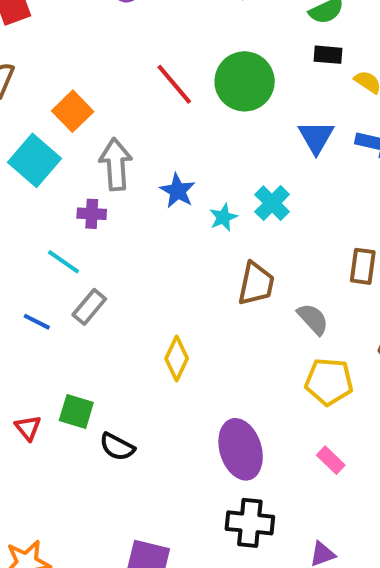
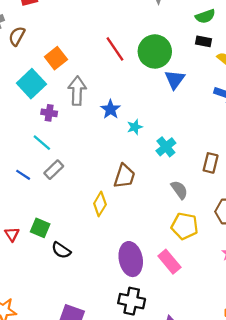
blue triangle: (316, 137) -> (175, 80), moved
cyan cross: (272, 203) -> (166, 147), moved
purple cross: (92, 214) -> (49, 113), moved
brown trapezoid: (256, 284) -> (124, 176), moved
pink rectangle: (331, 460) -> (169, 262), moved, size x1.5

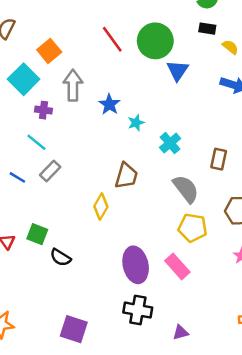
gray semicircle: (179, 190) -> (186, 189), size x1.4

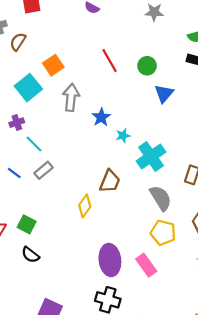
green circle: (155, 41) -> (147, 66), size x0.6
purple cross: (43, 110) -> (17, 123), moved, turned -32
cyan cross: (170, 143) -> (151, 157), size x1.5
black semicircle: (60, 257) -> (30, 255), moved

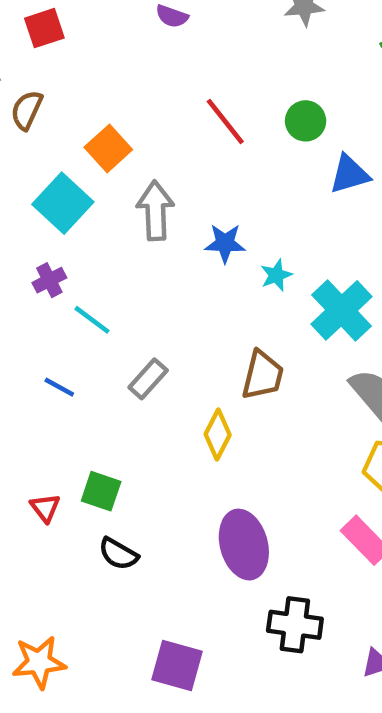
blue triangle: (164, 94) -> (350, 174), turned 42
blue star: (101, 117) -> (225, 243), turned -30
gray rectangle: (43, 170) -> (148, 379), moved
purple ellipse: (110, 260) -> (244, 545), moved

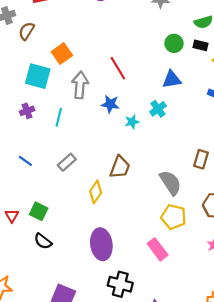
red line: (225, 121) -> (118, 68), moved
green circle: (306, 121) -> (174, 43), moved
cyan square: (63, 203) -> (38, 76), turned -35
cyan cross: (342, 310) -> (158, 109), moved, size x0.6
cyan line: (92, 320) -> (59, 117), moved, turned 60

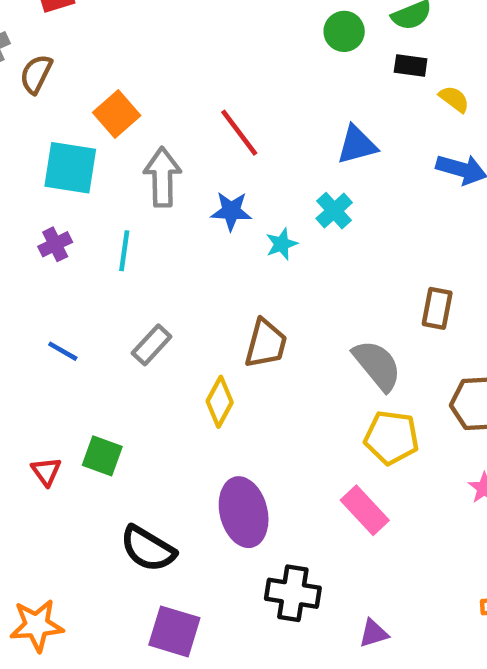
green circle: (174, 43) -> (344, 31), moved
black semicircle: (43, 241) -> (148, 549), moved, size x1.4

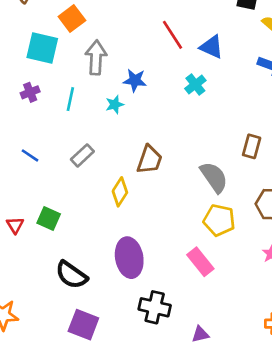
red line: (239, 133) -> (173, 35), moved
blue triangle: (357, 145) -> (211, 47), turned 35
cyan star: (282, 244) -> (115, 105), moved

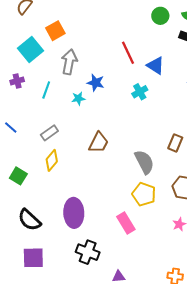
cyan square: (42, 48) -> (31, 49), turned 30
yellow diamond: (120, 192) -> (52, 160), moved
purple square: (83, 325) -> (33, 258), turned -30

